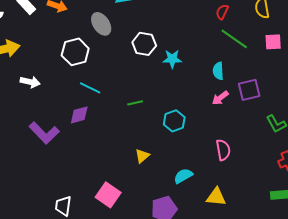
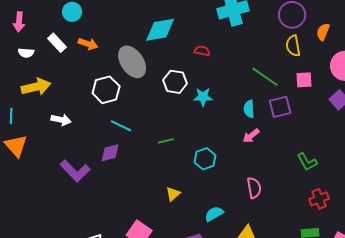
red semicircle: (222, 12) -> (202, 51), moved, turned 77
gray ellipse: (101, 24) -> (132, 62), size x1.4
purple square: (249, 90) -> (280, 107), moved

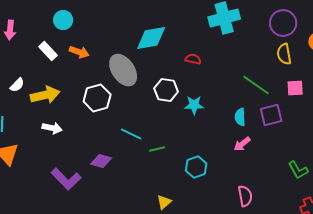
white semicircle: (26, 53) -> (17, 85), moved, turned -49
yellow arrow: (36, 87) -> (45, 95), moved
cyan line: (121, 126) -> (131, 134), moved
purple diamond: (110, 153) -> (101, 161), turned 30

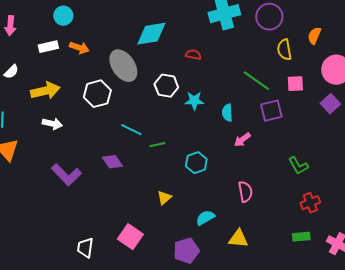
purple circle: (283, 23) -> (269, 17), moved
white rectangle: (48, 51) -> (48, 47), turned -60
white semicircle: (17, 85) -> (11, 72), moved
cyan semicircle: (240, 117) -> (227, 113), moved
purple diamond: (101, 161) -> (112, 162), moved, turned 40

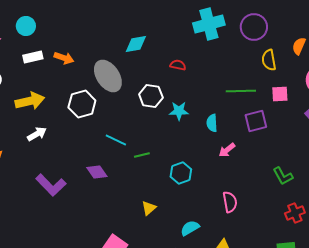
cyan circle: (63, 16) -> (26, 26), moved
cyan diamond: (151, 34) -> (136, 44), size x0.7
green line: (256, 81) -> (241, 91), turned -36
white arrow: (52, 124) -> (37, 134), turned -42

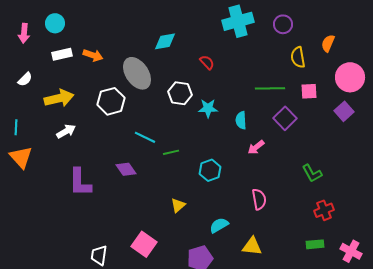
purple circle: (254, 27) -> (283, 24), size x0.7
red semicircle: (178, 65) -> (207, 62), turned 35
purple square: (256, 121) -> (285, 118), turned -30
purple L-shape: (51, 185) -> (80, 182), turned 44

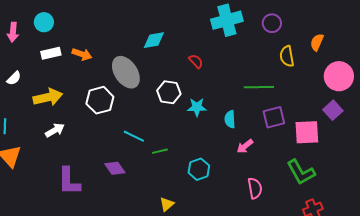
pink square: (309, 91) -> (307, 132), moved, size x1.5
purple square: (285, 118) -> (274, 117), turned 30
green L-shape: (312, 173) -> (301, 172), size x1.4
pink semicircle: (259, 199) -> (255, 188), moved

